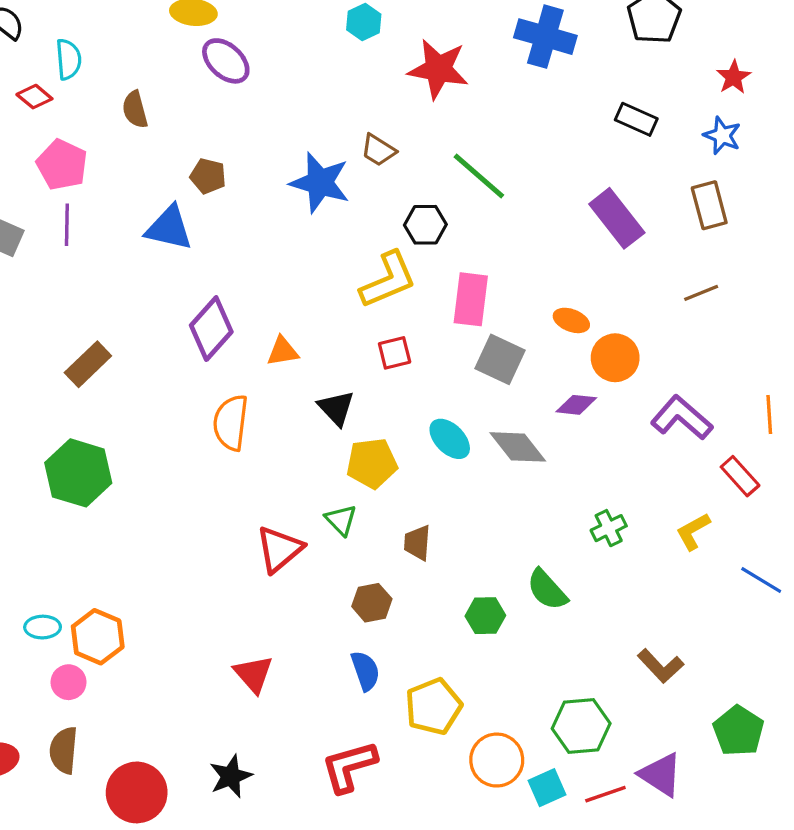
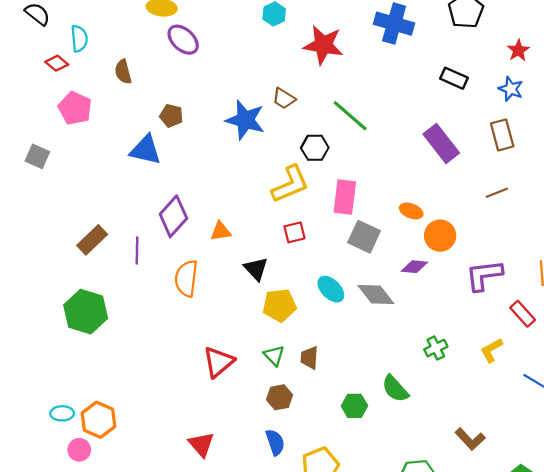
purple line: (67, 225) -> (137, 251), moved
purple L-shape: (682, 418) -> (484, 275), turned -48
green triangle: (341, 520) -> (274, 356), moved

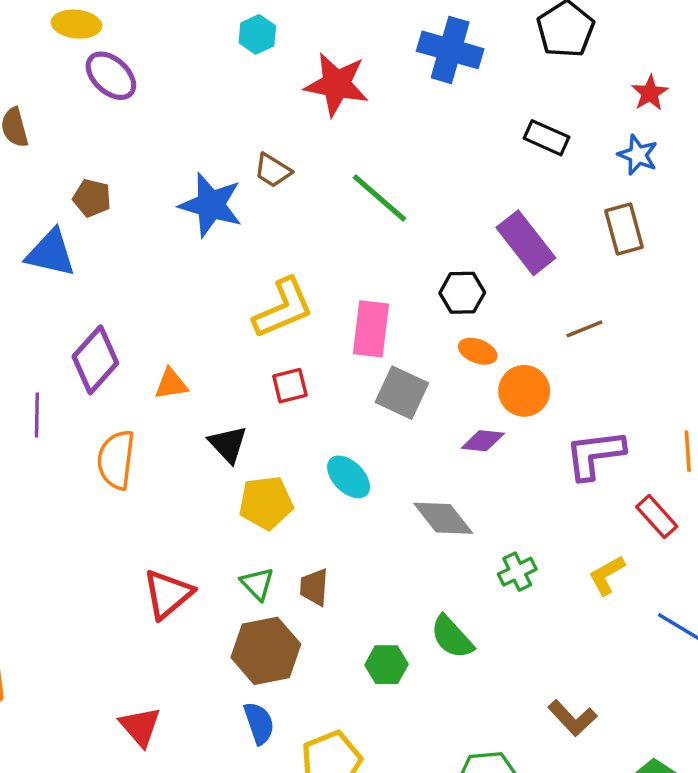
black hexagon: (315, 148) -> (462, 293), moved
brown line: (497, 193) -> (584, 329), moved
gray diamond: (376, 294) -> (443, 518), moved
brown hexagon: (279, 397) -> (266, 651), size x1.6

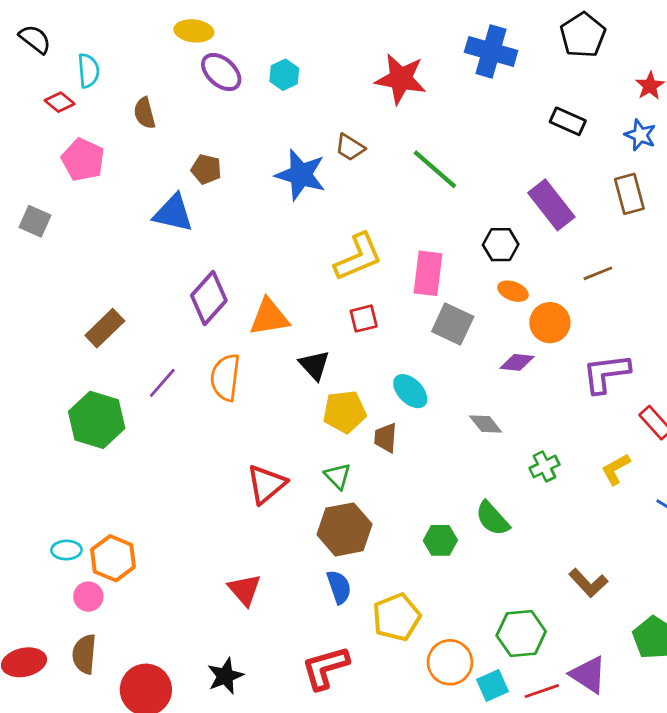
cyan hexagon: (257, 34) -> (284, 75), moved
orange triangle: (171, 384) -> (269, 317), size x1.5
purple line: (37, 415) -> (162, 383), moved, turned 40
gray diamond: (443, 518) -> (486, 424), size x0.7
brown trapezoid: (314, 587) -> (386, 438), moved

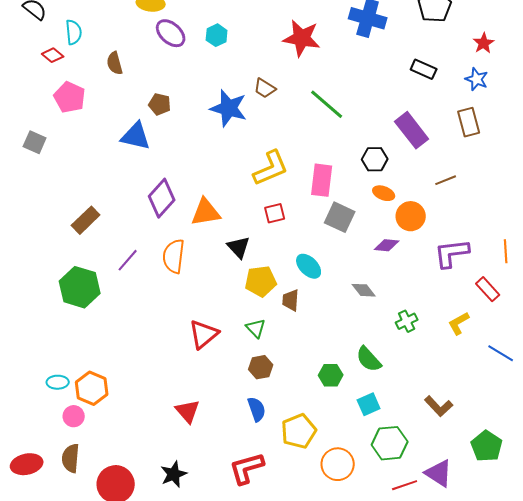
brown hexagon: (344, 529) -> (261, 367), size x0.6
cyan square: (492, 686) -> (369, 404), moved

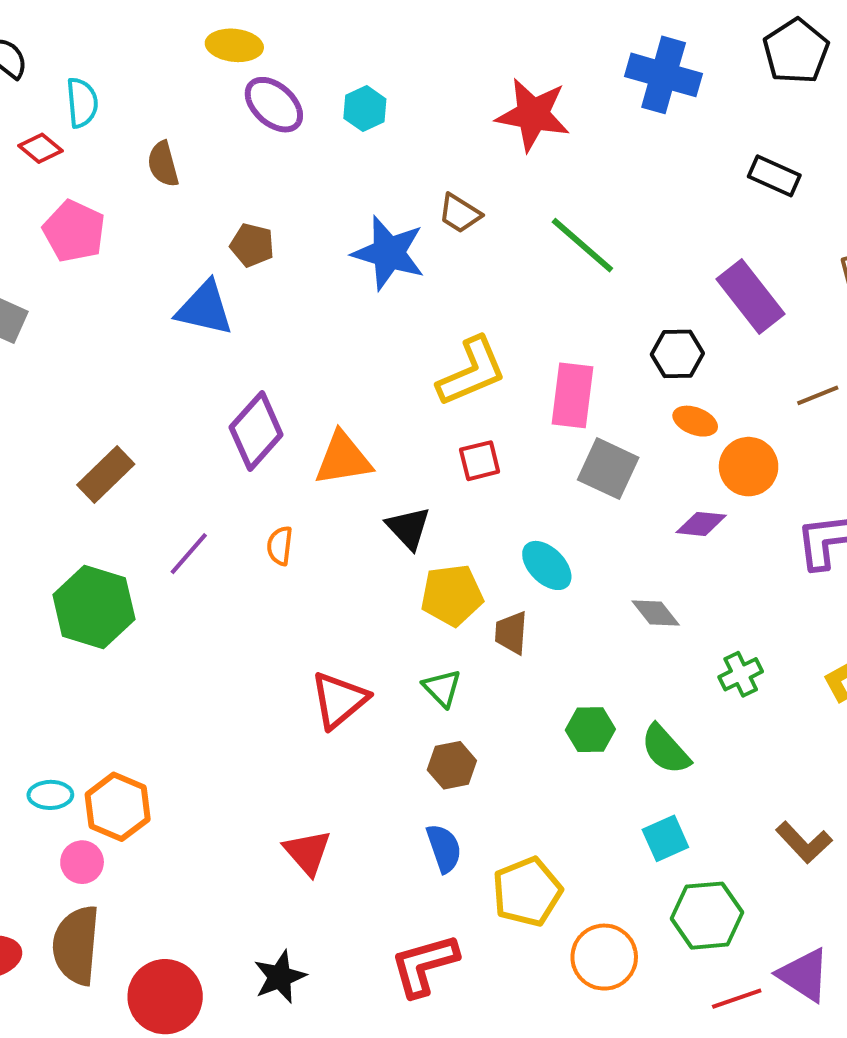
orange semicircle: (174, 256) -> (280, 546), size x0.6
green hexagon: (331, 375) -> (590, 730), moved
brown semicircle: (71, 458) -> (76, 945), size x1.4

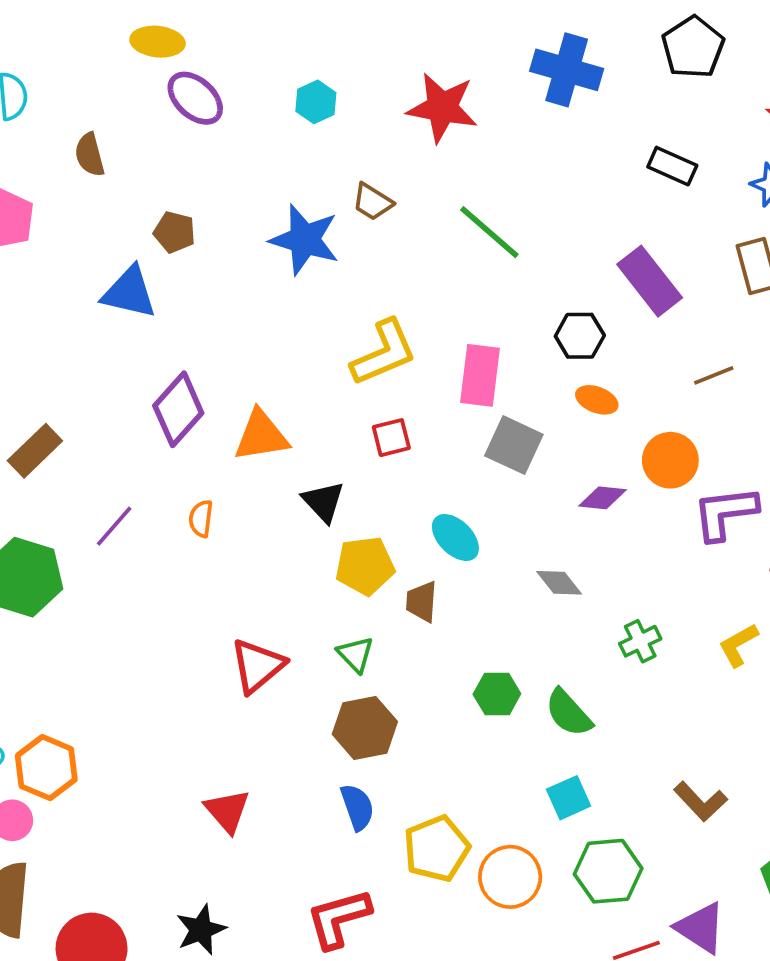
cyan hexagon: (365, 109) -> (316, 102), moved
orange circle: (749, 467) -> (670, 460), moved
brown hexagon: (452, 765) -> (365, 728), size x1.4
orange circle: (604, 957) -> (510, 877), moved

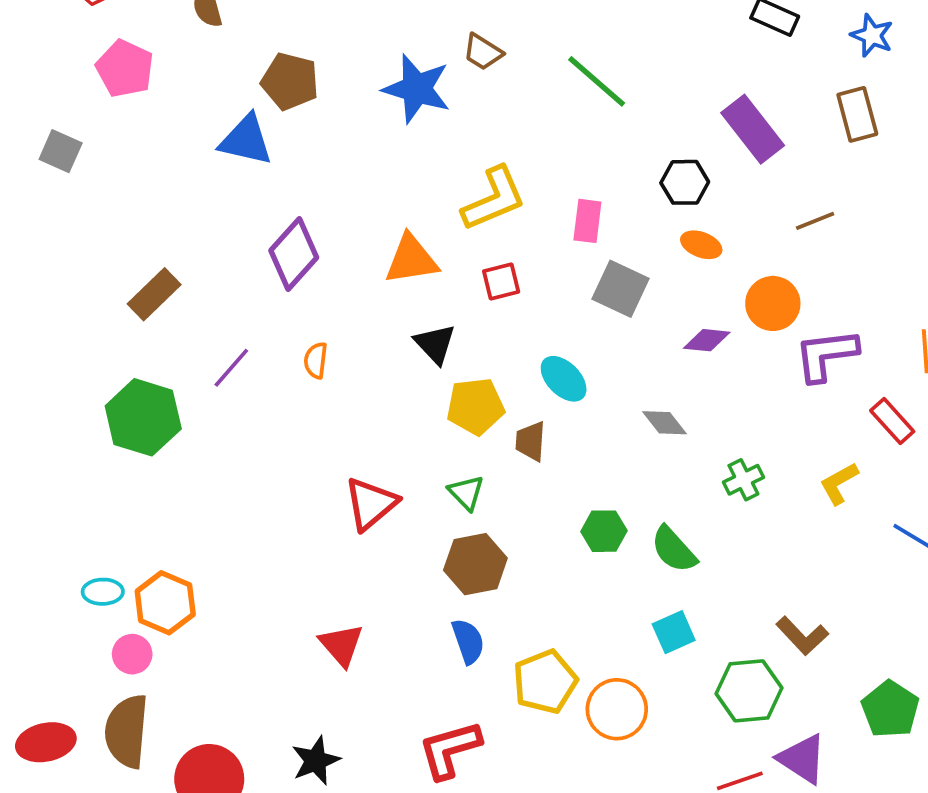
brown pentagon: (174, 232) -> (290, 81), size x1.4
pink rectangle: (480, 375) -> (587, 221), size x0.7
orange triangle: (261, 436) -> (411, 259), moved
green hexagon: (608, 871) -> (749, 691), moved

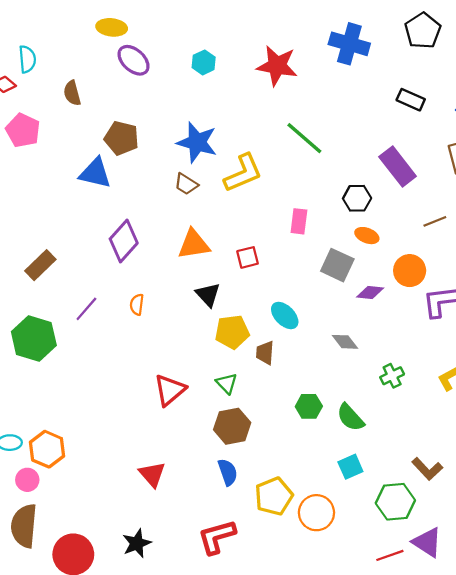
brown trapezoid: (483, 52) -> (186, 184), moved
yellow L-shape: (494, 199) -> (243, 173), moved
gray square: (620, 289) -> (337, 265), moved

